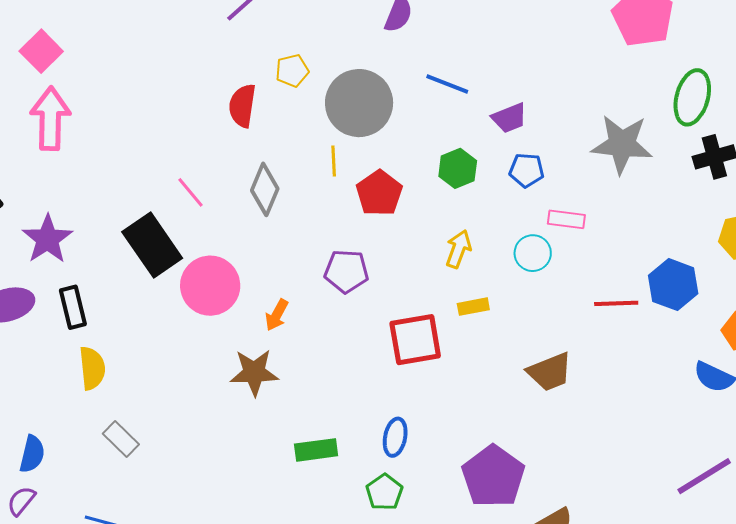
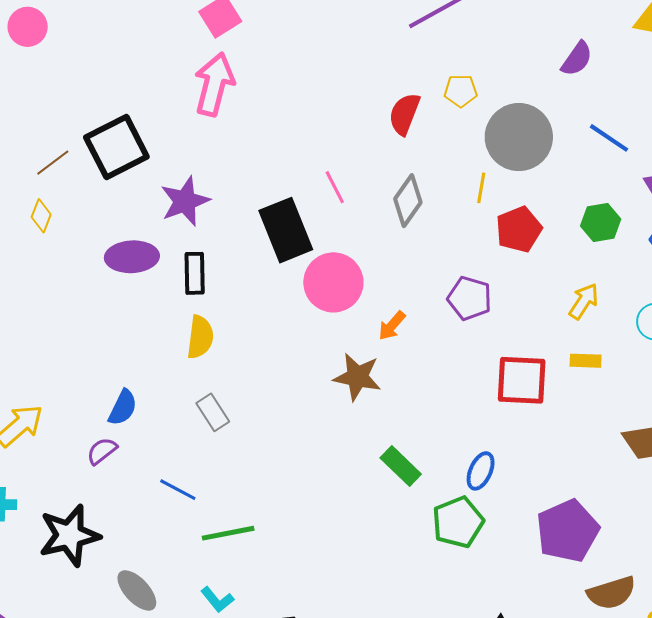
green rectangle: (316, 450) -> (401, 466), turned 39
green pentagon: (384, 492) -> (458, 522), size x1.4

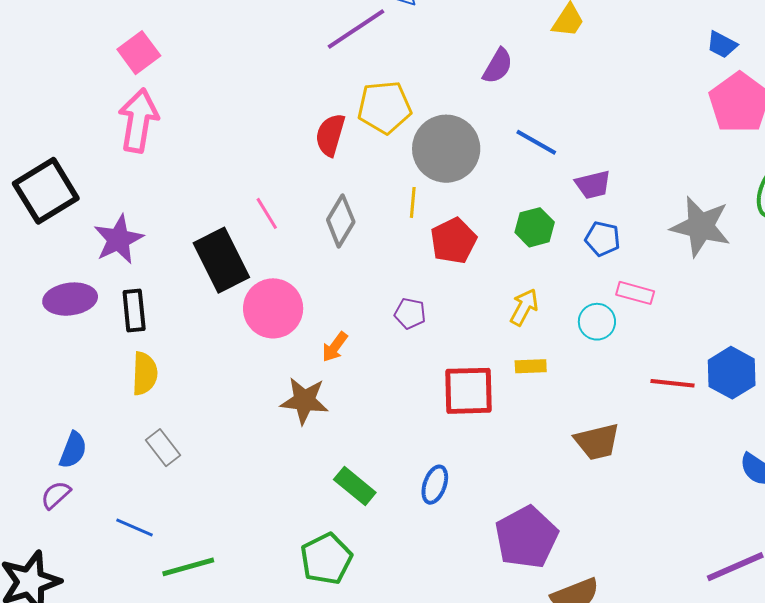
yellow pentagon: (461, 91) -> (384, 107), size x1.6
purple pentagon: (470, 298) -> (410, 313), size x0.7
green pentagon: (458, 522) -> (326, 559), moved

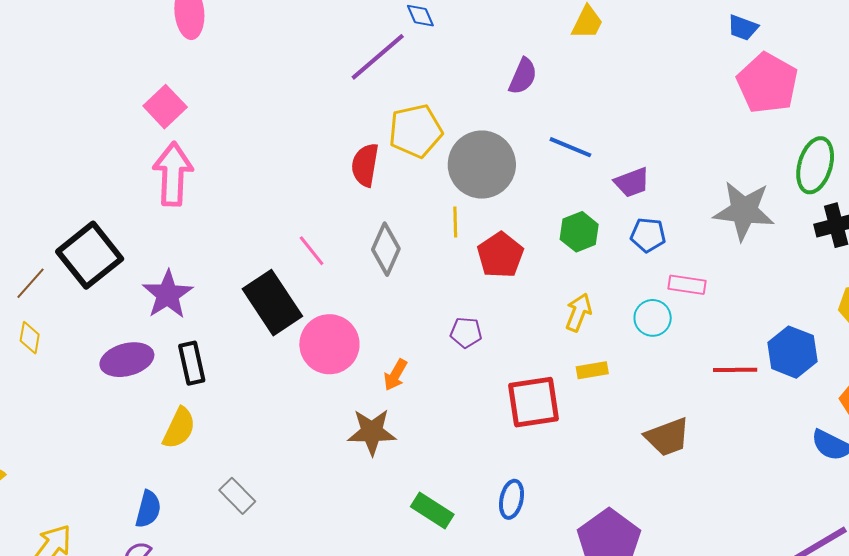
yellow semicircle: (145, 374) -> (179, 428), moved, turned 30

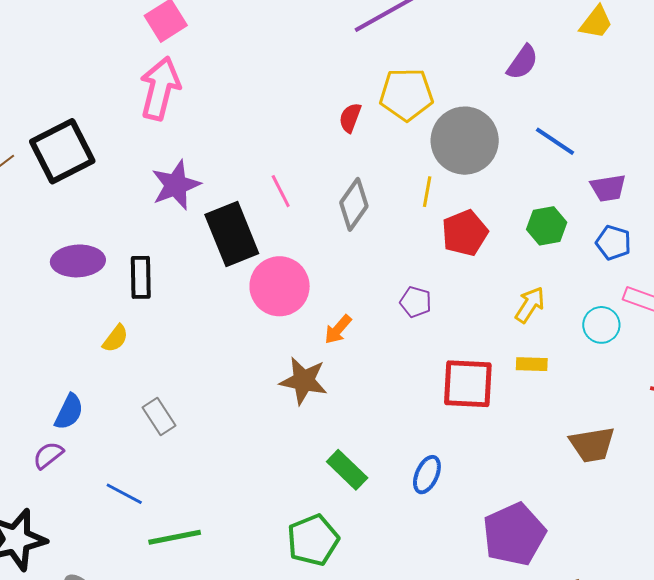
red semicircle: (365, 165) -> (350, 118), size x0.7
purple star: (168, 294) -> (176, 185), moved
yellow semicircle: (179, 428) -> (115, 338), size x0.7

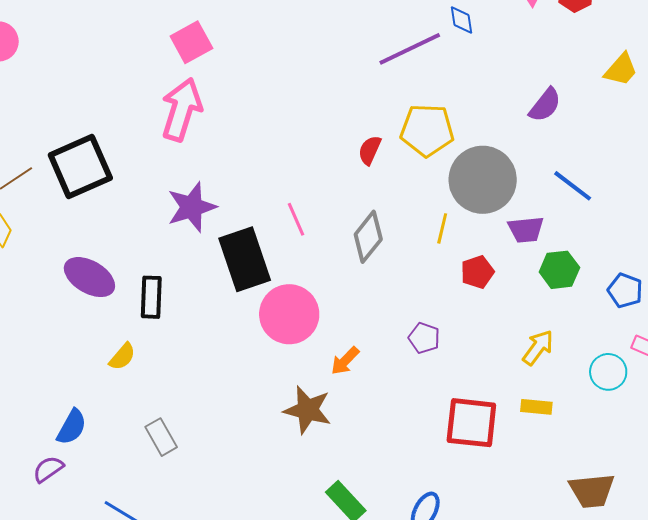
purple trapezoid: (608, 188) -> (526, 230), moved
red pentagon: (465, 233) -> (477, 272), size x0.7
purple ellipse: (78, 261) -> (89, 277), turned 30

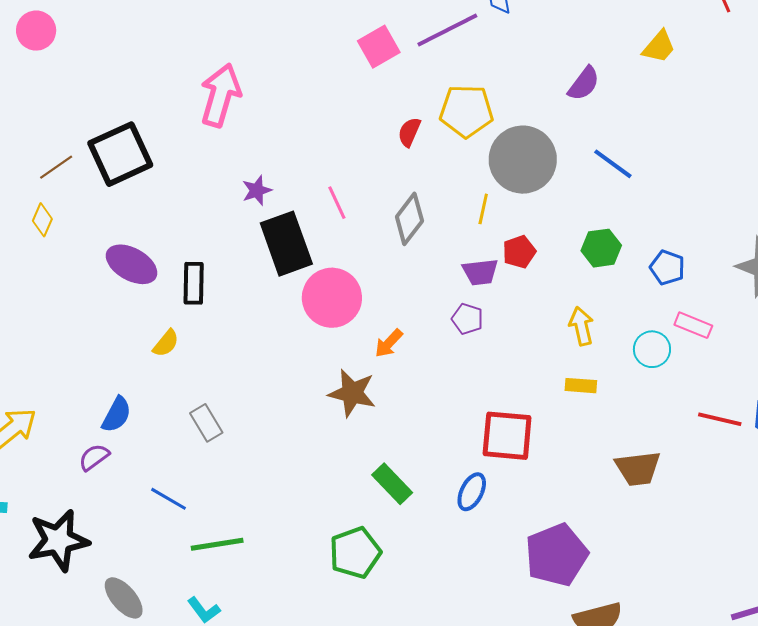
pink square: (191, 42) -> (379, 47), moved
purple star: (192, 207) -> (257, 190), moved, size x0.6
purple trapezoid: (526, 230) -> (480, 272), moved
yellow arrow: (538, 348) -> (581, 326), turned -48
red square: (471, 423) -> (507, 436), moved

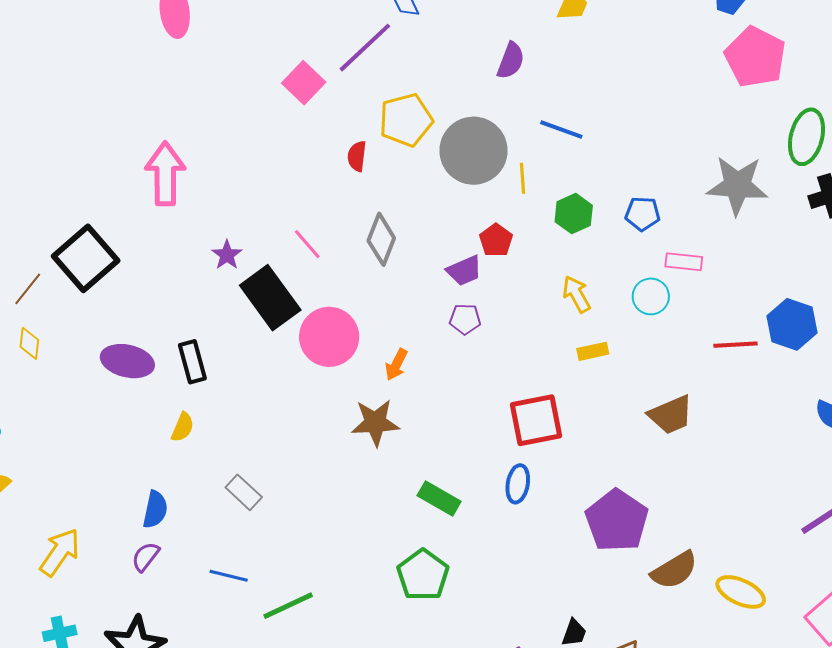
yellow line: (483, 209) -> (522, 178), moved

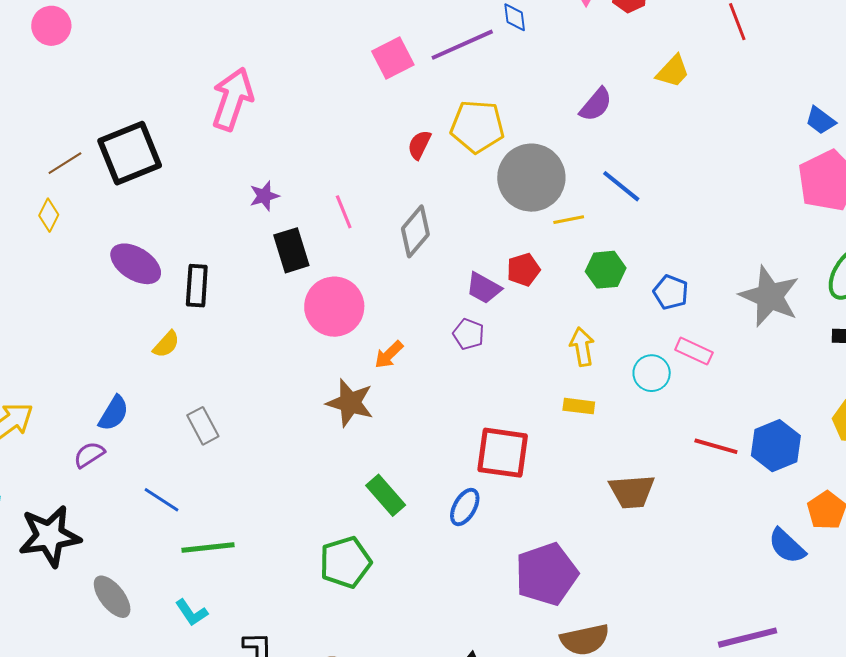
yellow line: (522, 178) -> (569, 220), turned 64
purple trapezoid: (464, 271) -> (484, 288), turned 33
black rectangle: (270, 298) -> (291, 250), size x0.7

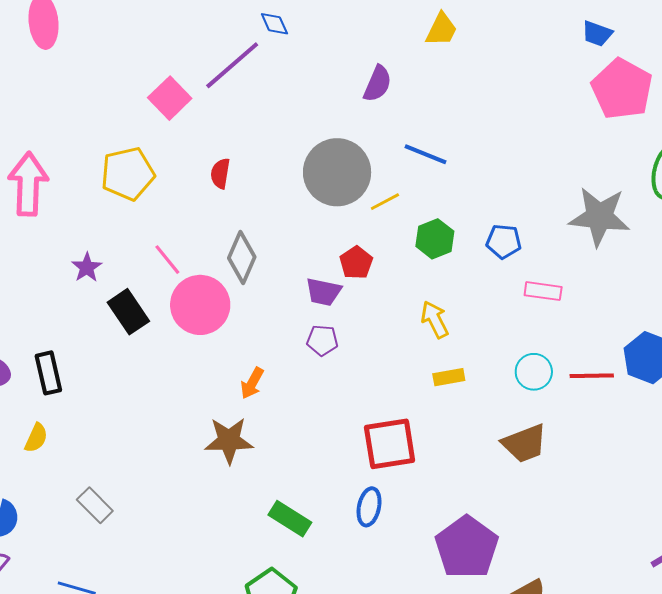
yellow pentagon: (477, 127) -> (128, 174), moved
pink circle: (334, 307) -> (200, 305), moved
cyan circle: (652, 373) -> (534, 372), moved

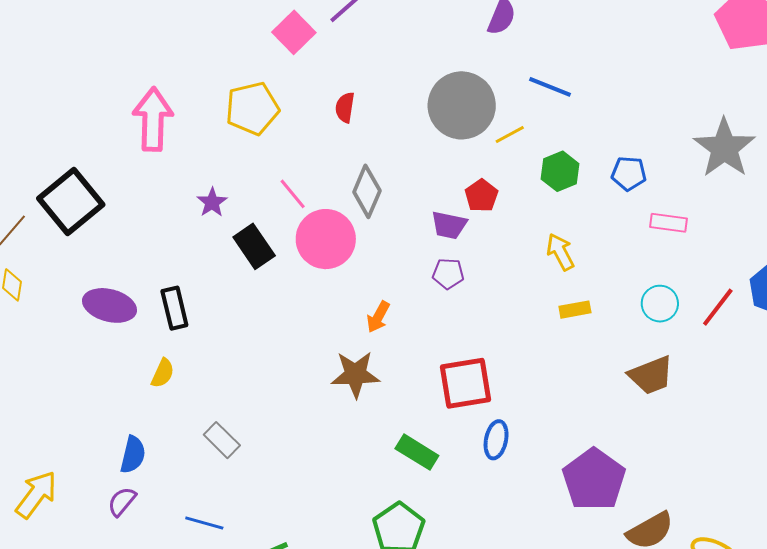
gray star: (599, 217) -> (724, 148), turned 30
red line: (592, 376) -> (718, 307), turned -51
red square: (390, 444) -> (465, 383), moved

